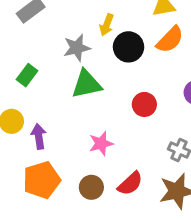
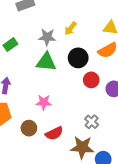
black circle: (129, 47) -> (78, 58), moved
red circle: (144, 104) -> (91, 80), moved

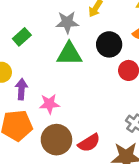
pink star: (44, 102) -> (49, 104), moved
brown circle: (29, 128) -> (56, 140), size x1.5

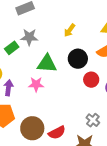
gray star: (67, 22) -> (29, 37), moved
pink star: (49, 104) -> (36, 84), moved

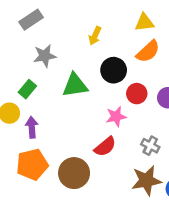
green rectangle: (12, 48) -> (27, 89), moved
pink star: (36, 84) -> (116, 117), moved
red semicircle: (57, 133) -> (105, 147), moved

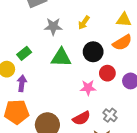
gray star: (45, 56) -> (53, 26), moved
red semicircle: (105, 147) -> (81, 118), moved

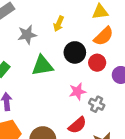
red circle: (107, 73) -> (97, 63), moved
gray cross: (110, 115) -> (97, 104), moved

